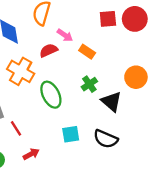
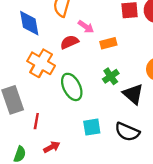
orange rectangle: (87, 52) -> (108, 43), turned -49
red line: (16, 128) -> (36, 121), turned 42

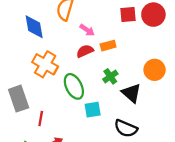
red semicircle: (69, 42) -> (85, 51), moved
cyan square: (92, 127) -> (93, 110), moved

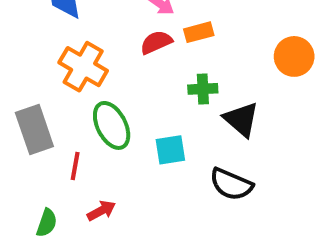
orange circle: (155, 70) -> (294, 56), moved
green cross: (110, 76) -> (203, 89), turned 32
green ellipse: (74, 86) -> (112, 125), moved

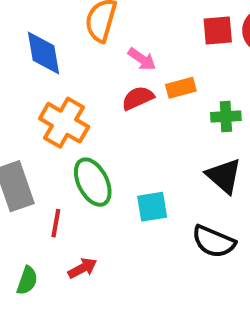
green cross: (203, 89) -> (226, 117), moved

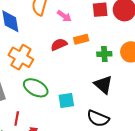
pink arrow: (142, 59) -> (64, 16), moved
green ellipse: (93, 182) -> (36, 88), turned -35
red line: (56, 223) -> (17, 118), moved

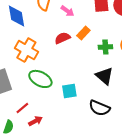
orange rectangle: (81, 39) -> (83, 33), turned -32
red line: (17, 118) -> (22, 108), turned 40

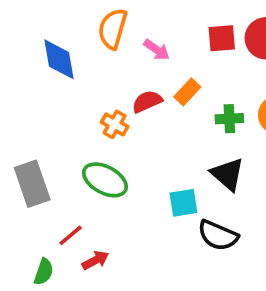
orange cross: (26, 50) -> (115, 124), moved, size x0.6
cyan square: (69, 91) -> (183, 203), moved

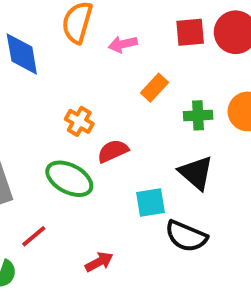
pink arrow: (157, 50) -> (123, 44), turned 132
red semicircle: (147, 101) -> (113, 151), moved
red arrow: (95, 260) -> (99, 262), moved

